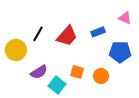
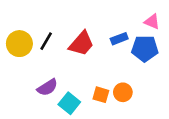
yellow circle: (16, 50) -> (19, 44), moved
blue pentagon: (120, 52) -> (145, 48), moved
orange square: (77, 72) -> (101, 95), moved

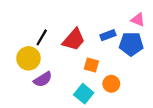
yellow circle: (19, 44) -> (28, 58), moved
orange square: (101, 95) -> (91, 65), moved
cyan square: (69, 103) -> (84, 94), moved

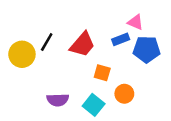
pink triangle: (138, 20) -> (135, 22), moved
yellow circle: (28, 58) -> (22, 54), moved
purple semicircle: (43, 79) -> (58, 100), moved, turned 30

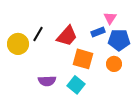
pink triangle: (135, 22) -> (110, 18), turned 40
orange square: (102, 73) -> (83, 59), size x1.5
orange circle: (124, 94) -> (114, 64), moved

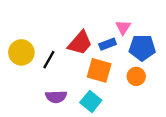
pink triangle: (110, 18) -> (123, 27), moved
blue rectangle: (98, 32) -> (108, 44), moved
black line: (38, 34) -> (49, 60), moved

